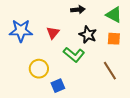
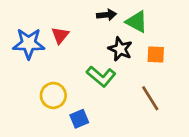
green triangle: (114, 15) -> (137, 22), moved
red triangle: (53, 33) -> (60, 35), moved

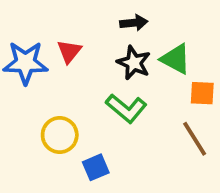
green triangle: (137, 22) -> (176, 59), moved
black star: (120, 49) -> (134, 63), moved
orange square: (156, 54) -> (202, 93), moved

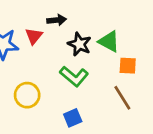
black arrow: (134, 23) -> (57, 20), moved
blue square: (96, 167) -> (73, 118), moved

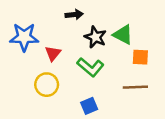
red triangle: (34, 36) -> (53, 53), moved
brown line: (122, 98) -> (135, 87), turned -60

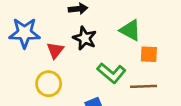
black star: (95, 37) -> (85, 38), moved
green L-shape: (90, 67) -> (111, 73), moved

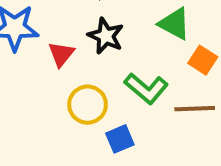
orange square: (149, 54) -> (203, 60), turned 30
yellow circle: (49, 84) -> (88, 105), moved

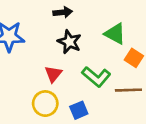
red triangle: (61, 54) -> (53, 74), moved
yellow circle: (88, 105) -> (45, 104), moved

